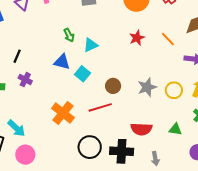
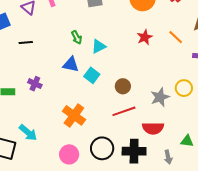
black line: (17, 56) -> (26, 43), moved, turned 64
gray star: (147, 87) -> (160, 97), moved
red line: (100, 107) -> (124, 111), moved
green triangle: (175, 129) -> (187, 141), moved
pink circle: (25, 155) -> (69, 154), moved

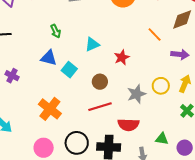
red star: (145, 37) -> (122, 57), moved
cyan triangle: (99, 46) -> (92, 44), moved

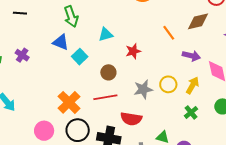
green arrow: (56, 31) -> (71, 17), size x1.5
orange cross: (50, 109) -> (69, 102), moved

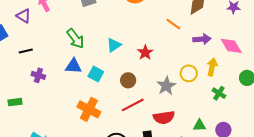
purple cross: (22, 55) -> (38, 75), moved
orange cross: (69, 102) -> (89, 109), moved

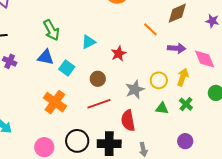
red semicircle: (164, 117) -> (128, 121), turned 80
green triangle: (199, 125) -> (162, 108), moved

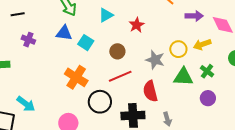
yellow arrow: (183, 77) -> (202, 44), turned -126
gray star: (135, 90) -> (155, 60), turned -30
green triangle: (162, 108) -> (183, 77), size x1.5
black circle: (77, 141) -> (100, 102), moved
purple circle: (185, 141) -> (208, 98), moved

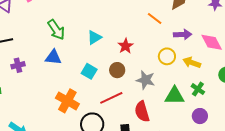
purple cross: (28, 40) -> (18, 65), turned -32
cyan square: (86, 43) -> (89, 71), moved
yellow arrow: (202, 44) -> (192, 63), turned 42
yellow circle: (178, 49) -> (167, 56), moved
brown circle: (117, 51) -> (117, 70), moved

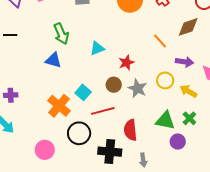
purple cross: (18, 65) -> (11, 95), moved
cyan square: (89, 71) -> (83, 92), moved
gray star: (145, 80) -> (137, 88), moved
purple circle: (200, 116) -> (178, 142), moved

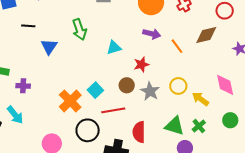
blue triangle: (53, 60) -> (49, 47), moved, turned 42
purple arrow: (185, 62) -> (152, 34), moved

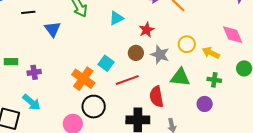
green triangle: (175, 126) -> (180, 77), moved
green cross: (199, 126) -> (214, 80), turned -32
black circle: (88, 130) -> (94, 107), moved

